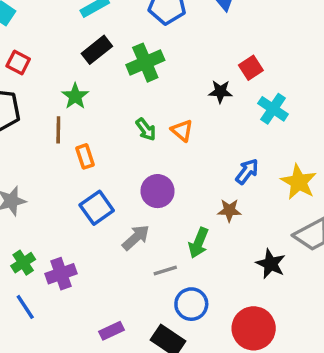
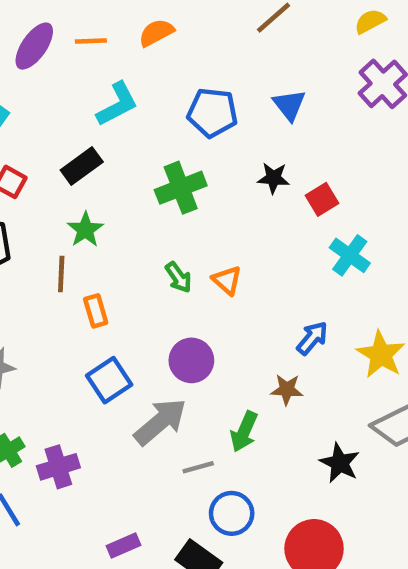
black rectangle: (97, 50) -> (82, 166), moved
black star: (220, 92) -> (273, 178), moved
gray arrow: (136, 238) -> (160, 422), size x1.4

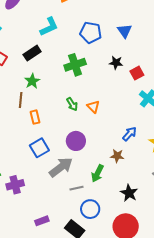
black star: (340, 463) -> (129, 193), moved

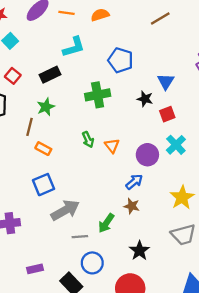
blue triangle: (125, 31) -> (166, 81), moved
orange rectangle: (35, 117) -> (43, 149), turned -56
blue arrow: (130, 134) -> (134, 182), moved
purple circle: (76, 141) -> (147, 155), moved

